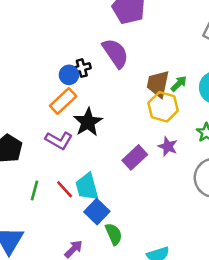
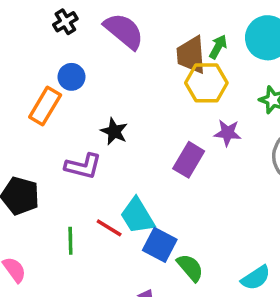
black cross: (82, 68) -> (65, 22), moved
orange rectangle: (63, 101) -> (45, 106), moved
black star: (88, 122) -> (114, 131), size x0.7

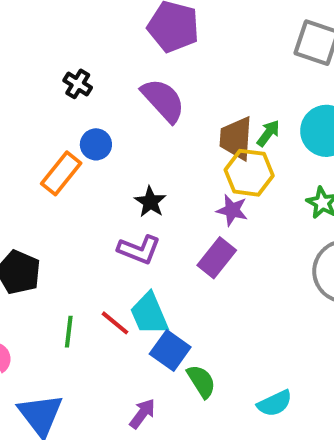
black cross: (65, 22) -> (78, 84), moved, turned -35
black star: (114, 131) -> (150, 202), moved
purple star: (228, 133) -> (232, 210), moved
purple L-shape: (83, 166) -> (139, 250), moved

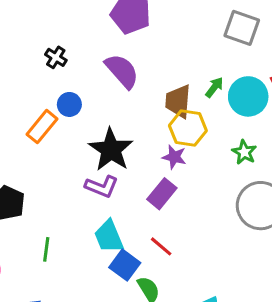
green arrow: (268, 133) -> (214, 87), moved
black star: (150, 202) -> (111, 150), size x1.8
red line: (115, 323) -> (161, 246), moved

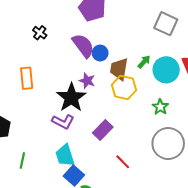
blue circle: (69, 104) -> (100, 53), moved
orange rectangle: (42, 127) -> (27, 78), turned -50
purple star: (174, 157) -> (87, 81), moved
red line: (161, 246) -> (123, 162), moved

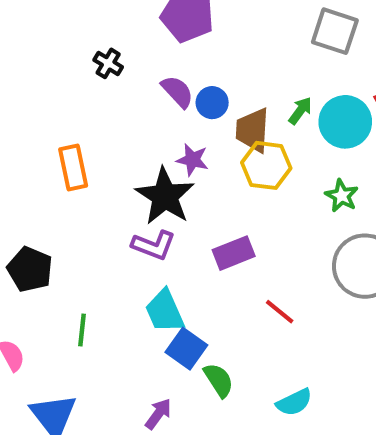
black cross: (40, 33) -> (108, 63), moved
purple semicircle: (83, 46) -> (177, 92), size x0.7
purple rectangle: (103, 130) -> (234, 253), turned 30

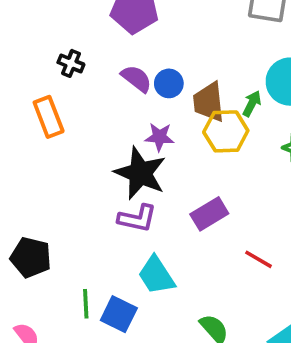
green arrow: (300, 111) -> (252, 104), moved
orange rectangle: (73, 168) -> (49, 117), moved
blue square: (186, 349) -> (119, 314), moved

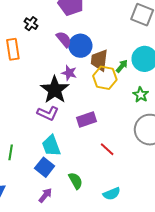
blue circle: (169, 83) -> (80, 46), size x1.5
blue square: (119, 314) -> (45, 167), moved

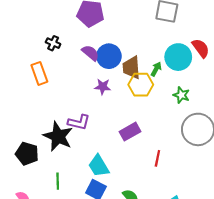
black star: (55, 90) -> (58, 136), moved
purple L-shape: (48, 113) -> (79, 122), moved
red line: (107, 149) -> (157, 158), turned 70

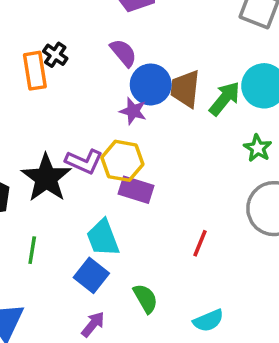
black cross: (53, 43) -> (55, 55), moved
blue circle: (109, 56) -> (151, 84), moved
green arrow: (156, 69) -> (225, 99), size x1.5
yellow hexagon: (141, 85) -> (122, 161), moved
purple rectangle: (130, 132) -> (136, 190), moved, turned 36

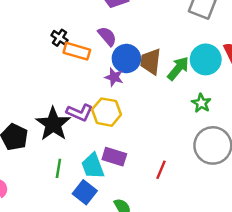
orange rectangle: (35, 71) -> (77, 51), moved, turned -65
purple rectangle: (136, 190) -> (114, 157), moved
green line: (32, 250) -> (58, 168), moved

